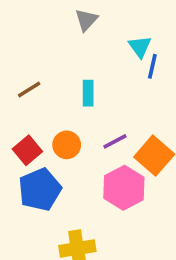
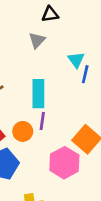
cyan rectangle: (88, 93) -> (38, 94), size x1.5
purple line: (115, 141) -> (42, 121), moved, turned -54

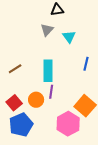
cyan triangle: (76, 60) -> (69, 37), moved
blue line: (85, 74) -> (86, 64), moved

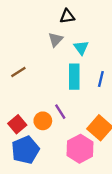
brown line: (15, 69) -> (18, 72), moved
cyan rectangle: (48, 71) -> (74, 77), moved
purple line: (51, 92) -> (60, 112), turned -40

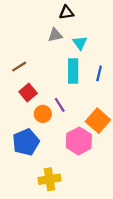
gray triangle: (56, 40) -> (55, 35), turned 35
red square: (17, 124) -> (28, 92), moved

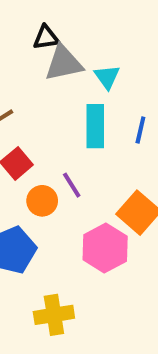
black triangle: (66, 12) -> (46, 38), moved
gray triangle: (55, 35) -> (64, 63), size x1.5

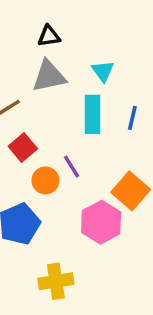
gray triangle: (64, 63) -> (49, 76), moved

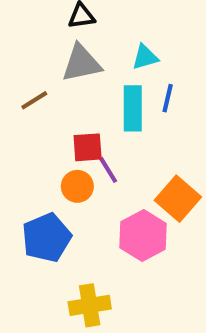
cyan triangle: (103, 71) -> (145, 57), turned 50
blue line: (132, 118) -> (168, 98), moved
red square: (23, 147) -> (88, 147), moved, turned 36

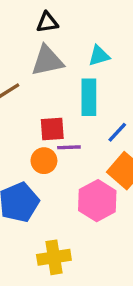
blue line: (168, 98) -> (117, 132), moved, turned 30
purple line: (108, 170) -> (69, 147), turned -60

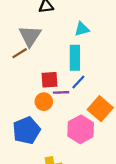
gray triangle: (47, 61) -> (30, 36), moved, turned -45
blue line: (117, 132) -> (78, 82), moved

